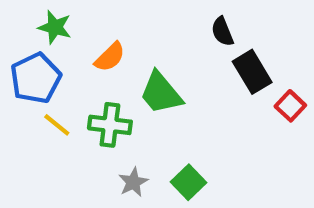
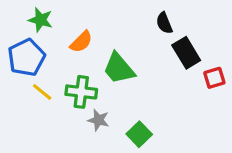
red square: (290, 106) -> (214, 78), turned 30
gray star: (133, 182) -> (98, 120), moved, turned -30

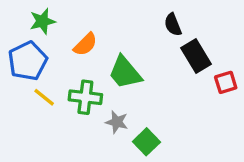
green star: (41, 20) -> (42, 21), turned -30
gray star: (98, 120) -> (117, 122), moved

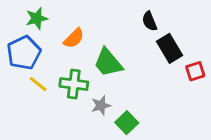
gray star: (117, 122) -> (101, 105), turned -30

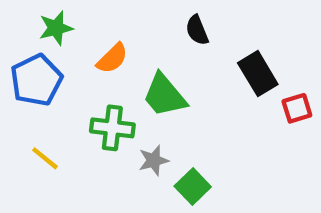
black semicircle: (150, 21) -> (197, 30), moved
yellow line: (38, 84) -> (45, 158), moved

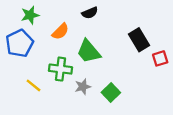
black semicircle: (197, 30) -> (90, 13), moved, turned -91
yellow line: (45, 158) -> (34, 85), moved
green square: (193, 186) -> (111, 92), moved

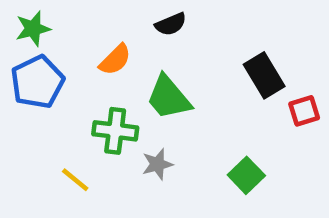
green star: (30, 15) -> (33, 29), moved
yellow line: (34, 85) -> (75, 180), moved
green square: (111, 92) -> (246, 175), moved

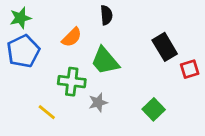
black semicircle: (171, 24) -> (106, 15), turned -72

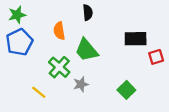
orange semicircle: (72, 37) -> (59, 31), turned 126
black rectangle: (165, 47) -> (136, 39), turned -60
green cross: (72, 82) -> (59, 67), turned 35

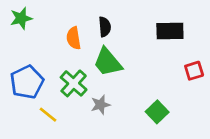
black semicircle: (88, 13) -> (105, 27), moved
black rectangle: (136, 39) -> (170, 31), moved
blue pentagon: (19, 42) -> (27, 82), moved

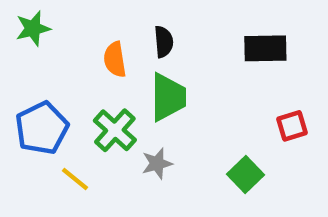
green trapezoid: (108, 62) -> (168, 97), turned -140
red square: (194, 71) -> (292, 126), moved

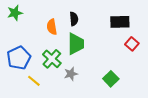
red square: (292, 126) -> (132, 44), moved, turned -32

